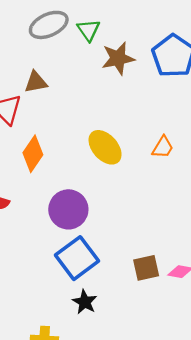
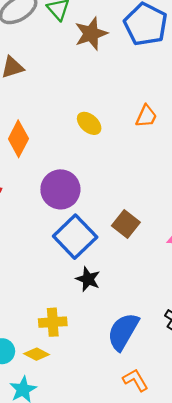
yellow ellipse: (105, 147) -> (89, 123), size x0.7
brown square: (146, 268) -> (126, 224), moved, turned -32

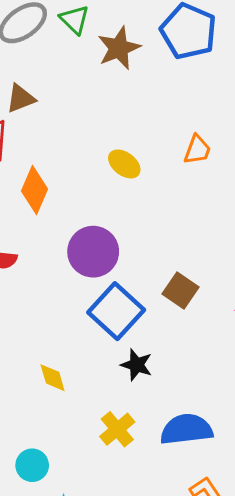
yellow cross: (53, 322) -> (117, 429), moved, turned -32
blue semicircle: (123, 332) -> (186, 429), turned 57
yellow diamond: (37, 354) -> (53, 378), moved, turned 50

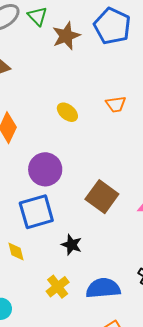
orange trapezoid: (197, 150) -> (116, 104), turned 60
brown square: (181, 291) -> (102, 197), size x1.4
blue square: (116, 311) -> (36, 212), moved, turned 30

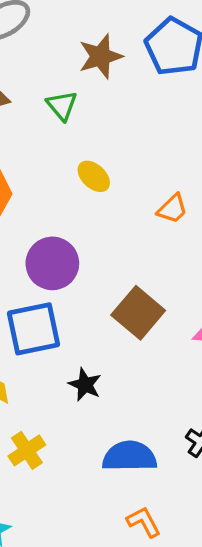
green triangle: (37, 16) -> (62, 106), moved
orange trapezoid: (116, 104) -> (172, 209), moved, turned -40
yellow cross: (58, 287) -> (27, 450), moved

